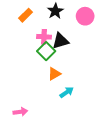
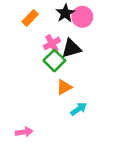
pink circle: (85, 16) -> (82, 17), moved
pink cross: (44, 37) -> (52, 43), turned -32

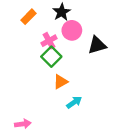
pink circle: (82, 17) -> (72, 30), moved
black triangle: (71, 48) -> (97, 45), moved

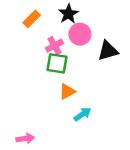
green square: (51, 57) -> (57, 63), turned -36

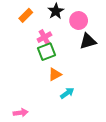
pink circle: (80, 34) -> (79, 21), moved
green square: (57, 63) -> (46, 52), turned -30

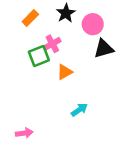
green square: (46, 52) -> (39, 56), moved
orange triangle: (55, 74) -> (65, 72), moved

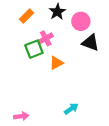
black triangle: (104, 49) -> (90, 43), turned 36
cyan arrow: (79, 110) -> (71, 109), moved

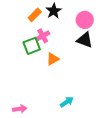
orange rectangle: (26, 16) -> (35, 15), moved
pink circle: (81, 21) -> (85, 20), moved

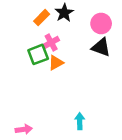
orange triangle: (53, 59) -> (56, 63), moved
cyan arrow: (67, 102) -> (80, 121), turned -56

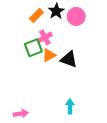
pink circle: (101, 24) -> (76, 16), moved
black triangle: (101, 47) -> (69, 59), moved

